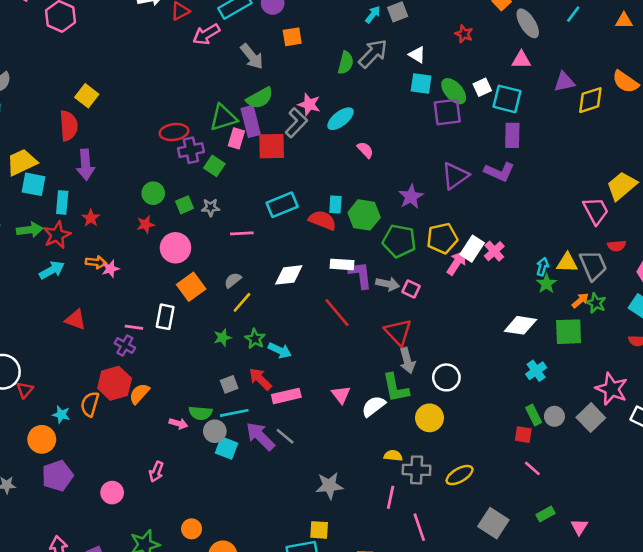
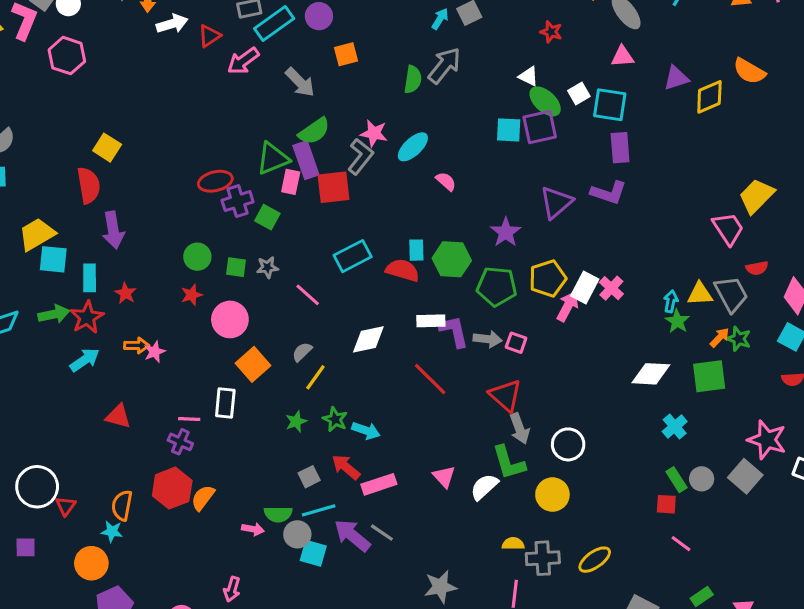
white triangle: (417, 55) -> (529, 76), moved
cyan square: (421, 83) -> (509, 130), moved
green square: (184, 205) -> (236, 267), turned 36
pink line: (242, 233) -> (308, 295), turned 50
orange semicircle: (90, 404) -> (122, 505), moved

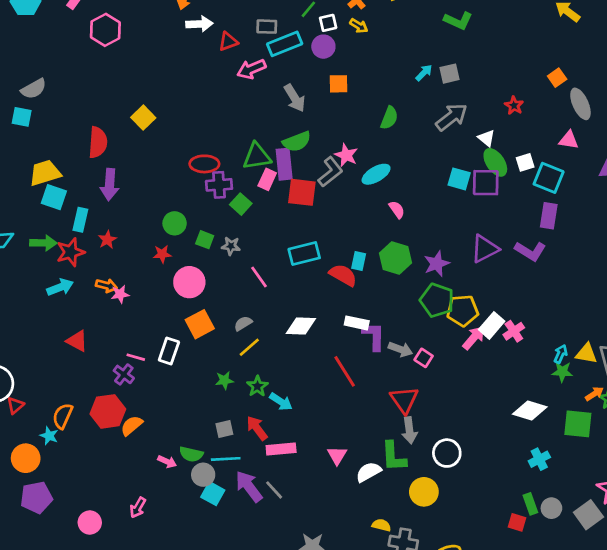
gray arrow: (444, 65) -> (452, 117), moved
yellow square: (107, 148) -> (143, 118), moved
green hexagon: (452, 259) -> (395, 258), moved
green pentagon: (497, 286) -> (437, 300), moved
green star: (677, 321) -> (562, 372), turned 30

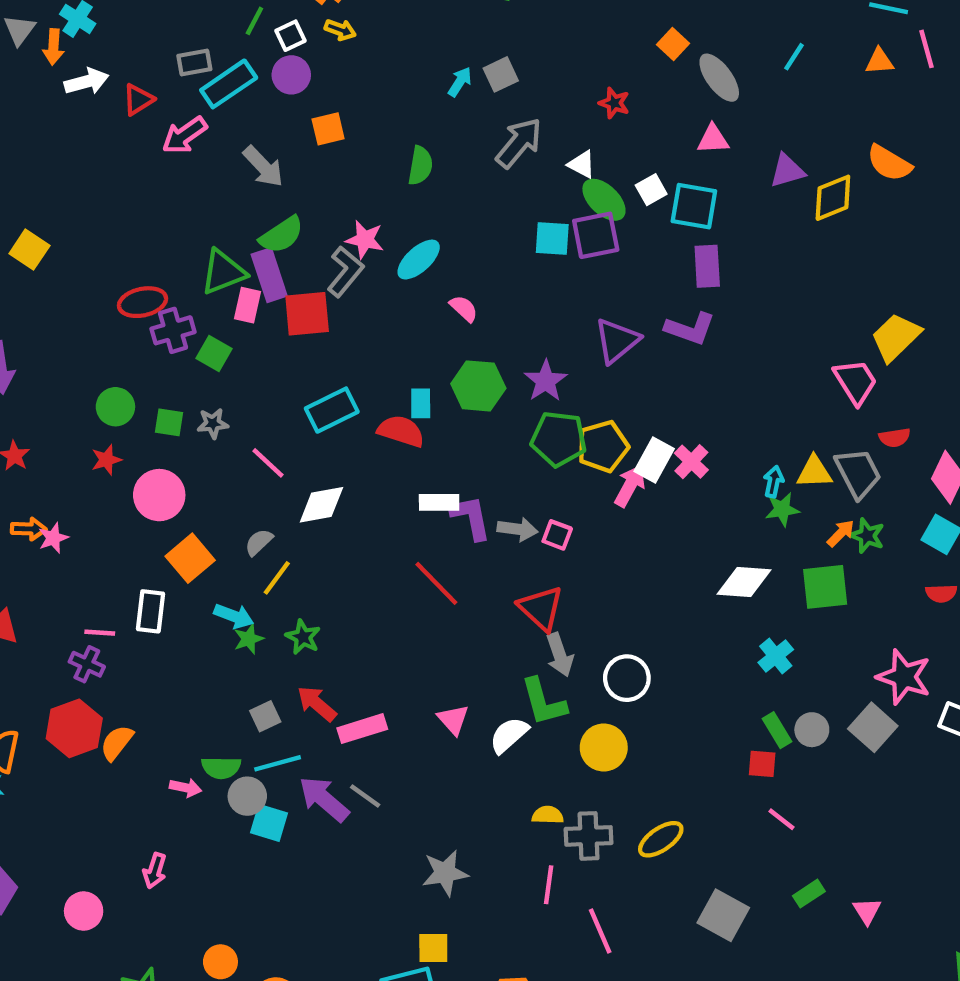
white diamond: (301, 326) -> (321, 505), moved
cyan arrow: (281, 402) -> (234, 616), moved

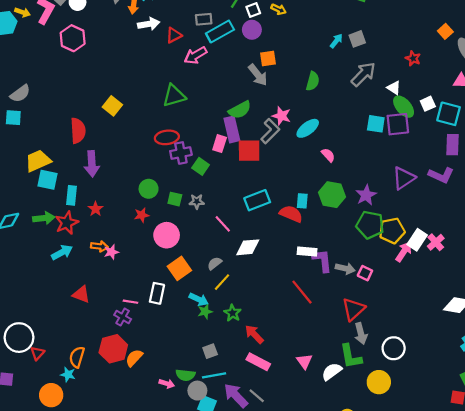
gray arrow: (263, 166) -> (258, 75), moved
green triangle: (223, 272) -> (174, 96), moved
red triangle: (541, 608) -> (353, 309), turned 30
red arrow: (317, 704) -> (254, 334), moved
pink rectangle: (362, 729) -> (258, 362), turned 40

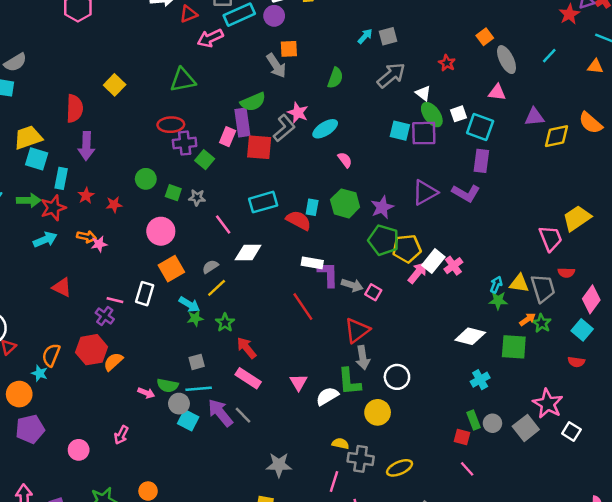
red star: (142, 215) -> (114, 205), moved

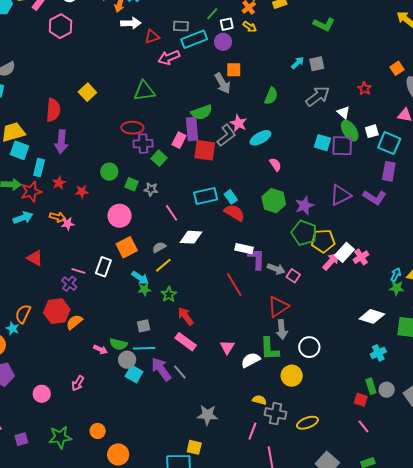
cyan rectangle: (312, 207) -> (231, 197), moved, turned -48

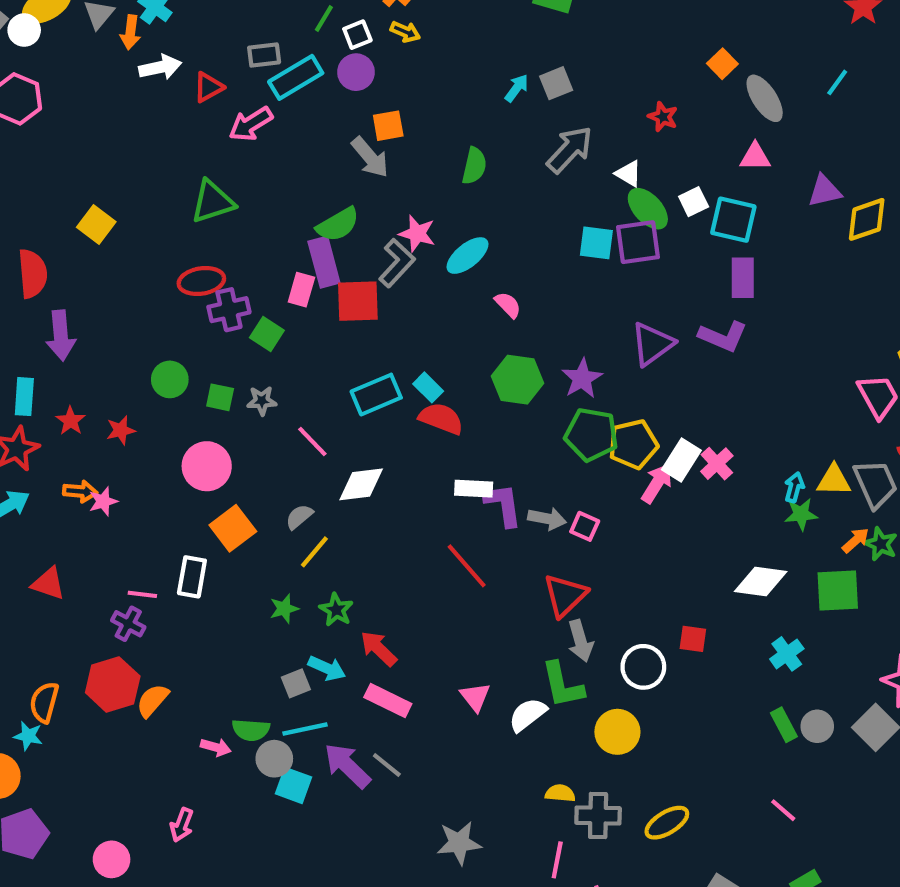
cyan arrow: (140, 278) -> (327, 668), moved
red square: (361, 400) -> (693, 639), moved

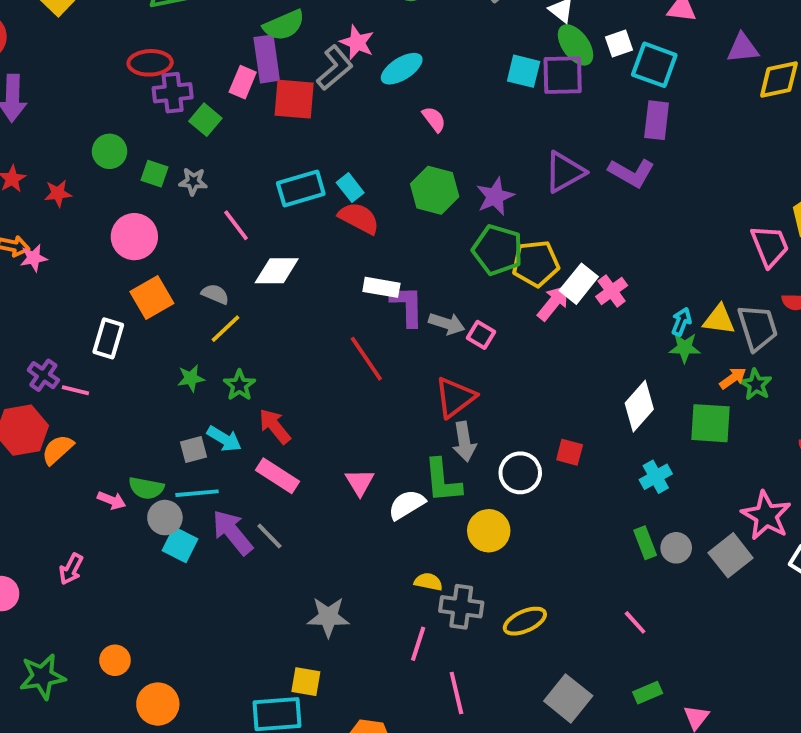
gray semicircle: (299, 517) -> (215, 294), turned 56
white diamond: (761, 582) -> (639, 406), turned -63
pink line: (142, 594) -> (75, 390), moved

